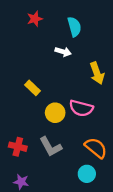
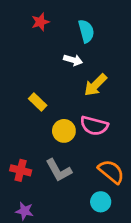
yellow arrow: (97, 73) -> (95, 85), moved, turned 65

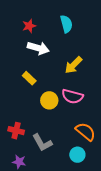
red star: (40, 22) -> (29, 26), moved
white arrow: (73, 60) -> (38, 48), moved, size x1.5
gray L-shape: (59, 170) -> (42, 143), moved

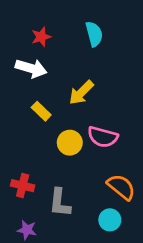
white arrow: (38, 48) -> (31, 68), moved
yellow arrow: (73, 65) -> (81, 93), moved
gray L-shape: (42, 143) -> (60, 203), turned 35

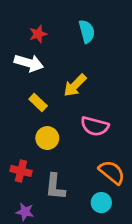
yellow circle: (70, 143) -> (47, 138), moved

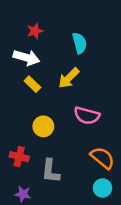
cyan semicircle: (87, 31) -> (80, 43), moved
yellow rectangle: (38, 102) -> (32, 84), moved
cyan circle: (101, 203) -> (103, 188), moved

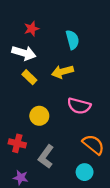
yellow arrow: (69, 78) -> (62, 72), turned 30
gray L-shape: (51, 171) -> (46, 157), turned 30
cyan circle: (103, 188) -> (85, 172), moved

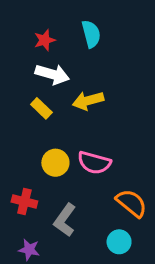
cyan semicircle: (72, 40) -> (91, 34), moved
white arrow: (24, 53) -> (52, 74), moved
pink semicircle: (79, 106) -> (94, 163), moved

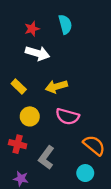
yellow arrow: (88, 101) -> (56, 86), moved
yellow rectangle: (41, 108) -> (19, 86), moved
yellow circle: (55, 163) -> (30, 116), moved

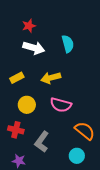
cyan semicircle: (65, 24) -> (68, 44), moved
yellow rectangle: (19, 86) -> (17, 78), turned -72

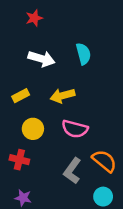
red star: (29, 26) -> (34, 18), moved
gray L-shape: (42, 142) -> (72, 171), moved
cyan circle: (77, 156) -> (103, 197), moved

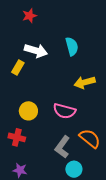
yellow rectangle: (21, 96) -> (18, 68), moved, turned -32
yellow arrow: (62, 96) -> (85, 82), moved
cyan circle: (103, 197) -> (74, 169), moved

